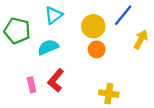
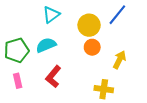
green pentagon: (17, 31) -> (17, 50), moved, turned -30
yellow arrow: (141, 40) -> (119, 60), moved
pink rectangle: (32, 85) -> (18, 81), moved

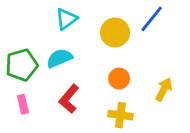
orange circle: (92, 47) -> (119, 79), moved
yellow arrow: (119, 60) -> (164, 89), moved
yellow cross: (104, 89) -> (120, 115), moved

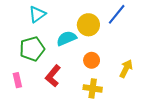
cyan triangle: (66, 19) -> (37, 14), moved
cyan semicircle: (59, 58) -> (67, 38), moved
green pentagon: (22, 65) -> (32, 49), moved

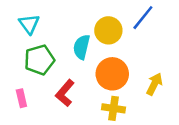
cyan triangle: (37, 14) -> (29, 24), moved, turned -30
cyan semicircle: (67, 38) -> (82, 47), turned -54
orange circle: (92, 60) -> (112, 74), size x1.6

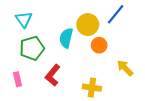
orange circle: (112, 74) -> (99, 45), moved, size x0.6
yellow arrow: (154, 84) -> (125, 68), turned -72

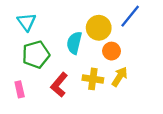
yellow arrow: (125, 68) -> (120, 77), moved, turned 78
yellow cross: (92, 88) -> (93, 79), moved

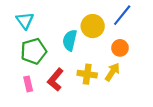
orange circle: (112, 51) -> (120, 48), moved
pink rectangle: (20, 89) -> (28, 84), moved

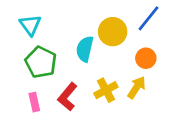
green pentagon: (34, 51) -> (41, 62), turned -30
yellow cross: (87, 74) -> (106, 90), turned -36

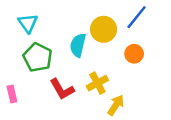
yellow arrow: (137, 87) -> (116, 105), moved
red L-shape: (67, 97) -> (62, 89), turned -70
pink rectangle: (34, 102) -> (12, 94), moved

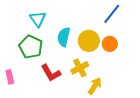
cyan triangle: (28, 23) -> (38, 19), moved
yellow circle: (104, 29) -> (89, 41), moved

